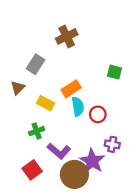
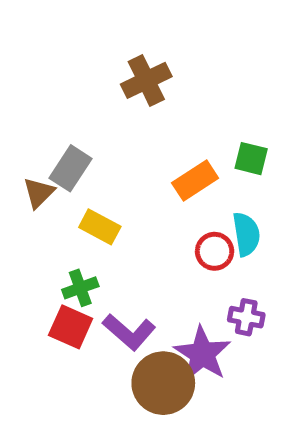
gray rectangle: (36, 64) -> (71, 168), moved
orange rectangle: (71, 89) -> (195, 180), moved
cyan semicircle: (78, 107) -> (246, 234), moved
red square: (32, 170) -> (71, 327), moved, turned -30

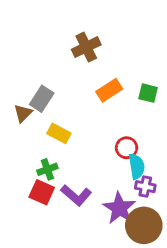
orange rectangle: (195, 180) -> (109, 90), moved
cyan semicircle: (246, 234) -> (137, 166), moved
brown circle: (163, 383) -> (144, 225), moved

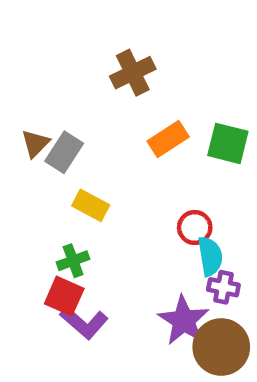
green square: (148, 93) -> (228, 143), size x1.4
brown triangle: (23, 113) -> (35, 143), moved
purple L-shape: (76, 195) -> (84, 323), moved

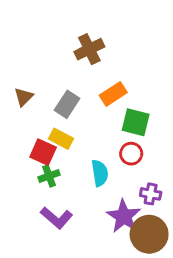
green square: (228, 143) -> (136, 122), moved
gray rectangle: (64, 152) -> (67, 104), moved
cyan semicircle: (210, 256) -> (100, 173), moved
red square: (64, 296) -> (43, 152), moved

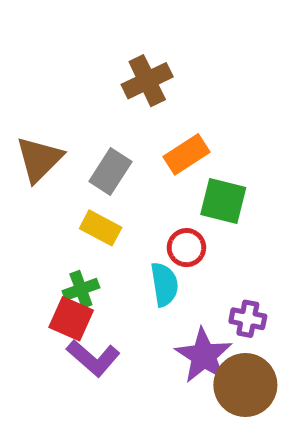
brown triangle: (24, 97) -> (39, 159), size x1.5
red square: (43, 152) -> (71, 319), moved
red circle: (131, 154) -> (186, 248), moved

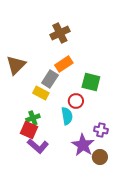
orange rectangle: (186, 154) -> (64, 64), moved
gray rectangle: (110, 172) -> (50, 79), moved
brown circle: (245, 385) -> (100, 157), size x0.6

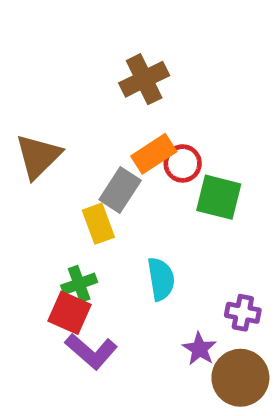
yellow rectangle: (41, 93) -> (98, 224), turned 42
red circle: (76, 101) -> (183, 163), moved
purple star: (83, 145) -> (199, 349), size x0.6
brown circle: (100, 157) -> (240, 378), size x1.5

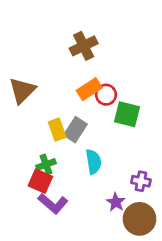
gray rectangle: (120, 190) -> (75, 130), moved

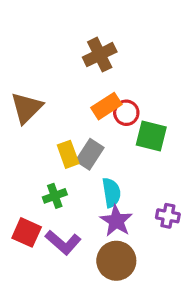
red square: (40, 181) -> (27, 232), moved
purple star: (116, 202) -> (116, 221), moved, size x1.4
brown circle: (139, 219) -> (116, 261), moved

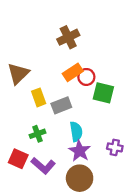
yellow rectangle: (68, 154) -> (39, 97), moved
gray rectangle: (90, 154) -> (61, 105), turned 36

